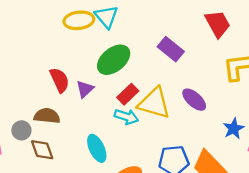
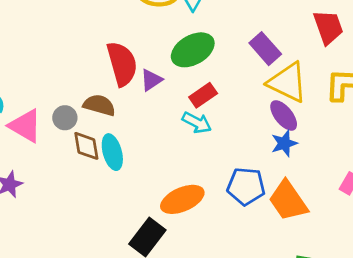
red semicircle: (60, 80) -> (122, 64), size x1.4
yellow triangle: (154, 103) -> (288, 82), moved
blue star: (234, 129) -> (284, 143), moved
cyan ellipse: (97, 148) -> (112, 152), moved

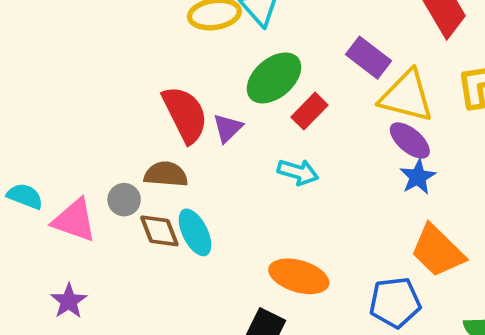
red rectangle: (203, 95) -> (310, 111), moved
blue pentagon: (246, 186) -> (395, 302), moved
orange ellipse: (182, 199) -> (299, 276), turned 51

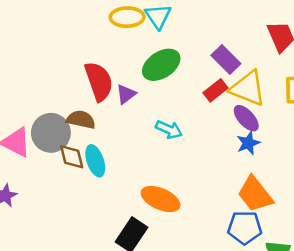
red rectangle: (310, 111) -> (216, 90), moved
gray circle: (124, 200) -> (51, 133), size x1.8
blue pentagon: (395, 302) -> (245, 227), moved

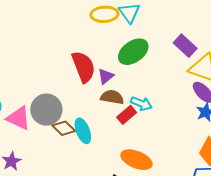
red rectangle: (216, 90) -> (127, 115), moved
brown semicircle: (81, 120) -> (112, 97), moved
brown diamond: (72, 157) -> (64, 128), turned -30

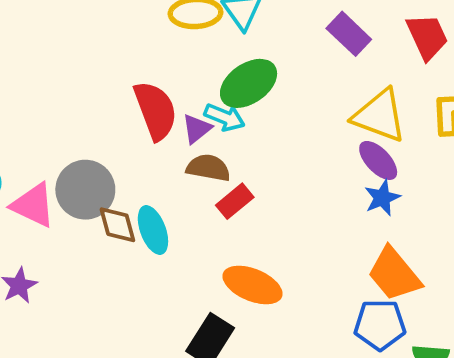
purple rectangle: (185, 46) -> (349, 34), moved
cyan arrow: (141, 104) -> (225, 117), moved
brown diamond: (64, 128) -> (117, 225), turned 30

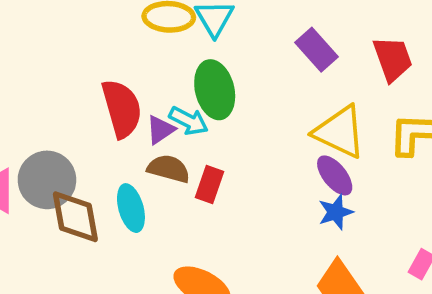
green ellipse: (249, 83) -> (215, 90), turned -74
red rectangle: (235, 201) -> (210, 185), moved, turned -36
brown diamond: (117, 225) -> (75, 217), size x1.4
cyan ellipse: (153, 230) -> (131, 208), moved

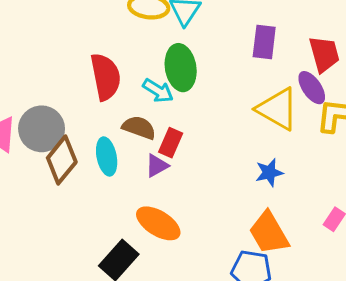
purple rectangle: (316, 50) -> (264, 42), turned 44
purple triangle: (160, 130) -> (157, 166), moved
purple ellipse: (335, 175) -> (312, 88), moved
brown diamond: (75, 217) -> (62, 160), turned 45

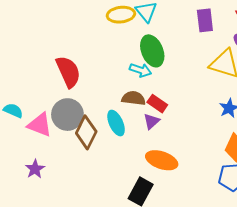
red semicircle: (106, 77) -> (68, 72), moved
red rectangle: (171, 143) -> (157, 104), turned -66

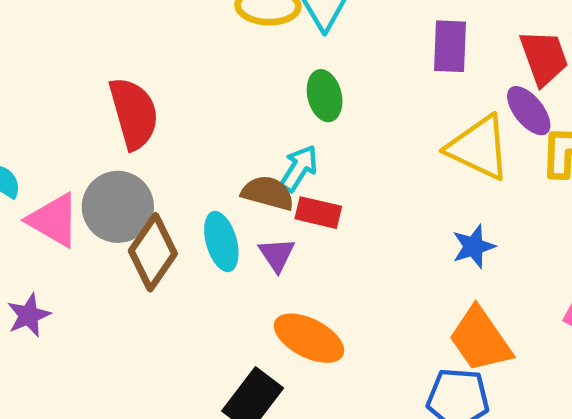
green ellipse: (152, 51) -> (325, 96), size x0.7
cyan arrow: (140, 70) -> (299, 168), moved, turned -85
red rectangle: (157, 104) -> (318, 213), turned -30
purple triangle: (152, 121) -> (277, 255), moved, turned -30

